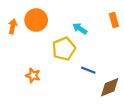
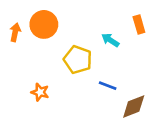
cyan arrow: (80, 29) -> (110, 40), moved
yellow pentagon: (64, 49) -> (78, 60), turned -30

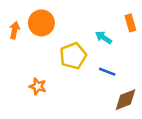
yellow pentagon: (78, 60) -> (73, 56), turned 30
blue line: (108, 86) -> (107, 72), moved

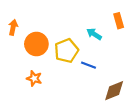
orange circle: (41, 23) -> (36, 44), moved
blue line: (107, 72) -> (89, 65), moved

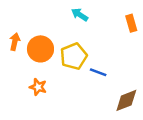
orange arrow: (13, 27) -> (15, 42), moved
cyan arrow: (94, 34) -> (80, 15), moved

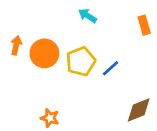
blue line: (98, 72) -> (110, 68), moved, turned -63
orange star: (38, 87) -> (50, 118), moved

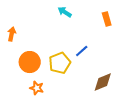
orange circle: (44, 53) -> (30, 62), moved
yellow pentagon: (81, 61) -> (60, 63), moved

